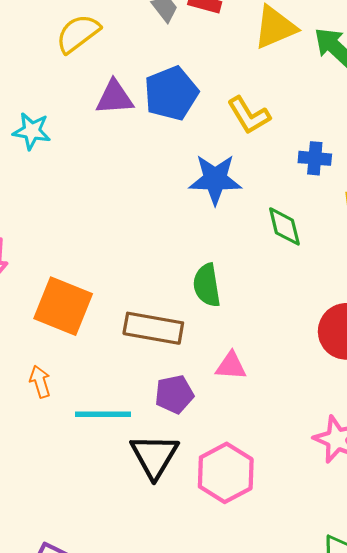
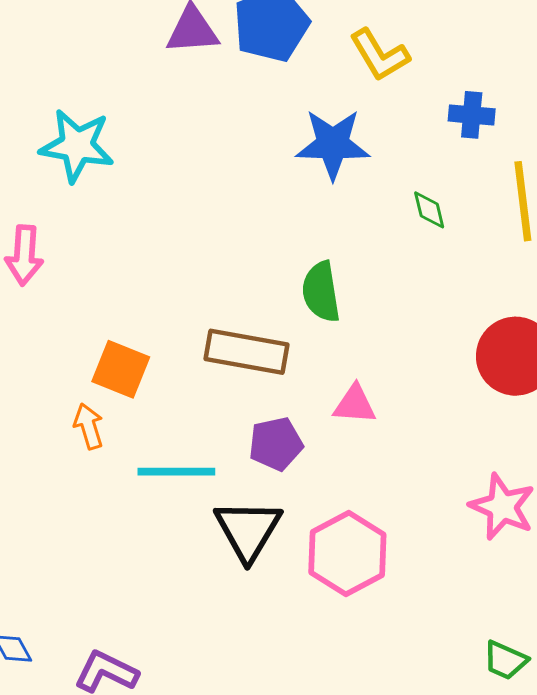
cyan star: (32, 131) -> (77, 146), moved, size x1.4
green diamond: (284, 226) -> (429, 210), size x0.7
orange square: (63, 306) -> (121, 369), moved, size x0.7

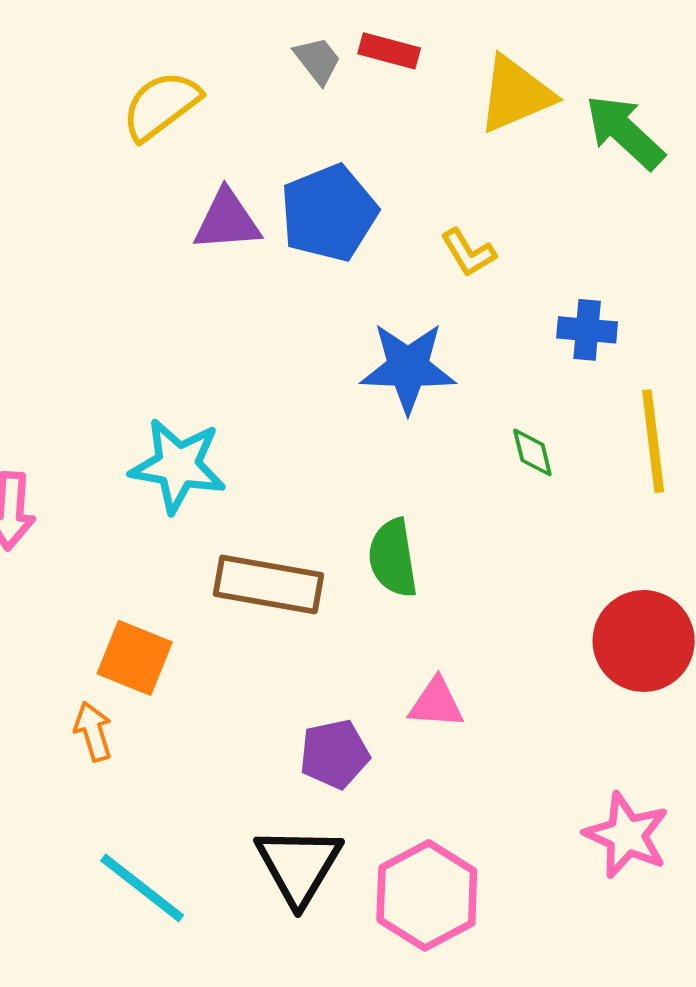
yellow L-shape: (380, 55) -> (468, 253), size x0.7
cyan star: (77, 146) -> (178, 466), moved
brown rectangle: (246, 352) -> (268, 584), moved
cyan line: (176, 472) -> (142, 888), moved, turned 38

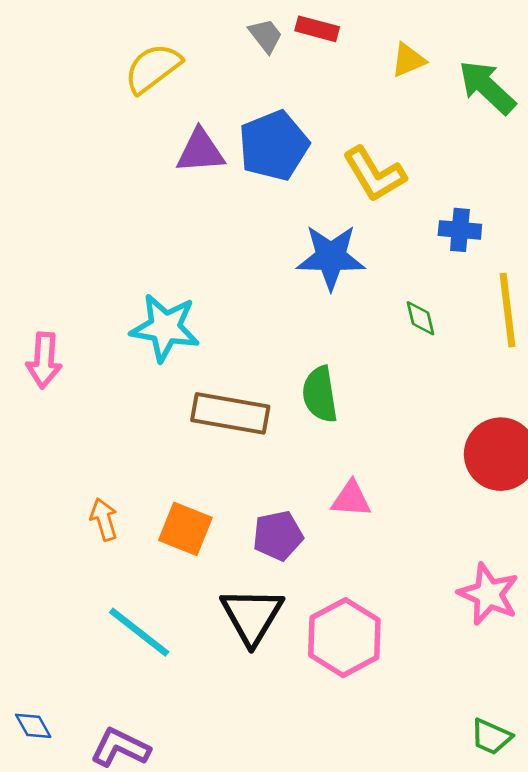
yellow triangle: (515, 94) -> (408, 60), size x0.6
yellow L-shape: (468, 253) -> (374, 174), size x1.6
orange square: (135, 658) -> (185, 529), moved

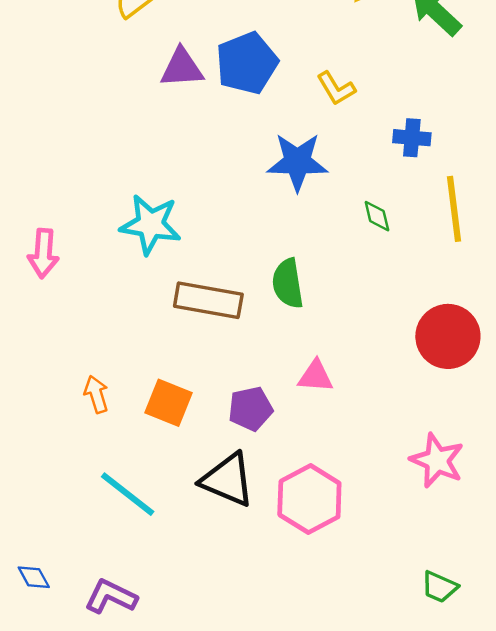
yellow L-shape: (374, 174) -> (336, 88), size x0.7
black triangle: (252, 616) -> (228, 480), turned -38

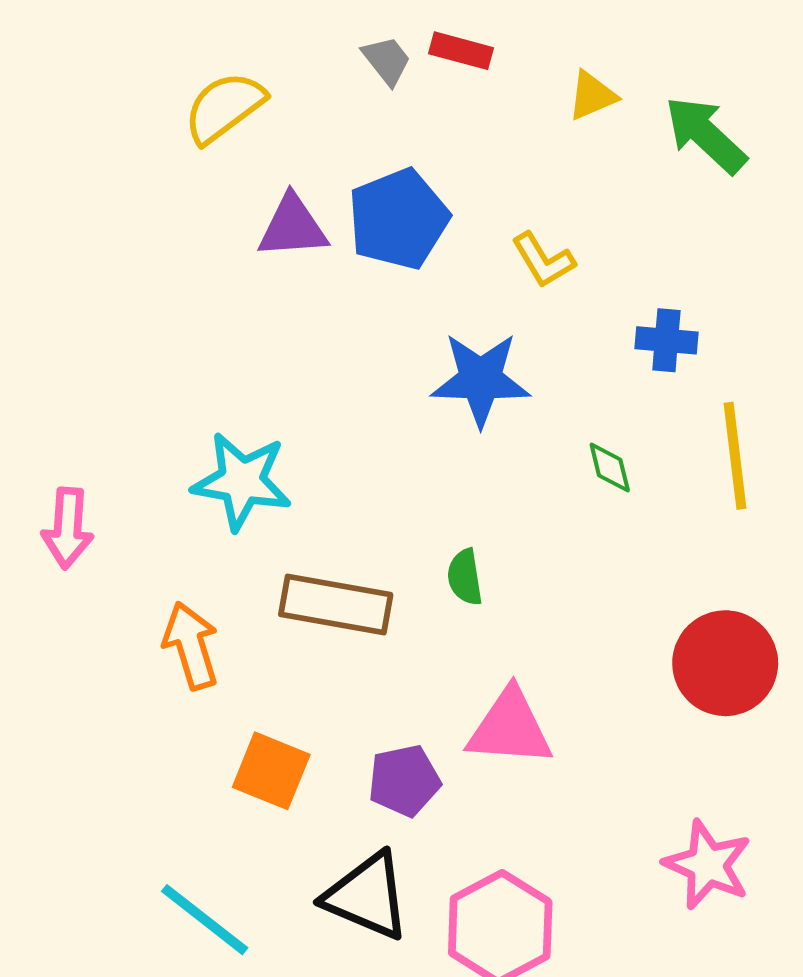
green semicircle: (288, 283) -> (465, 577), size x0.7
pink triangle: (315, 376) -> (510, 728), size x1.5
orange arrow: (96, 394) -> (191, 646), moved, size x1.4

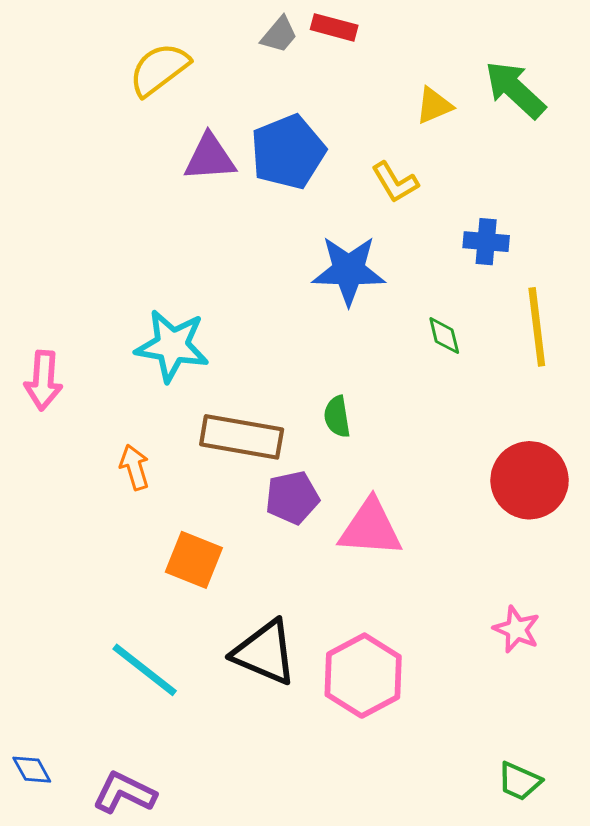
gray trapezoid: (387, 60) -> (279, 35), turned 78
yellow triangle: (592, 96) -> (434, 106), moved
orange arrow: (191, 646) -> (135, 467), size x0.7
purple pentagon: (404, 781) -> (292, 498), moved
pink star: (708, 865) -> (517, 629), size x0.7

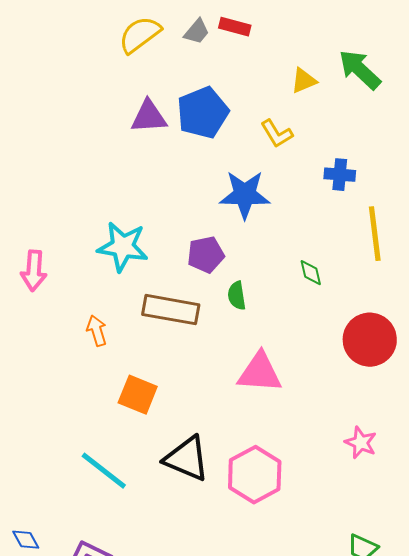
yellow semicircle: (159, 69) -> (140, 35), moved
green diamond: (444, 336) -> (311, 273), moved
purple pentagon: (292, 498) -> (206, 255), moved

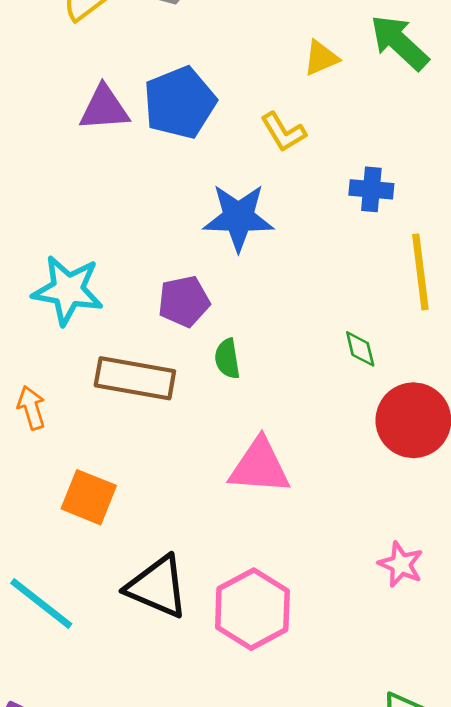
green diamond: (311, 273) -> (360, 349), moved

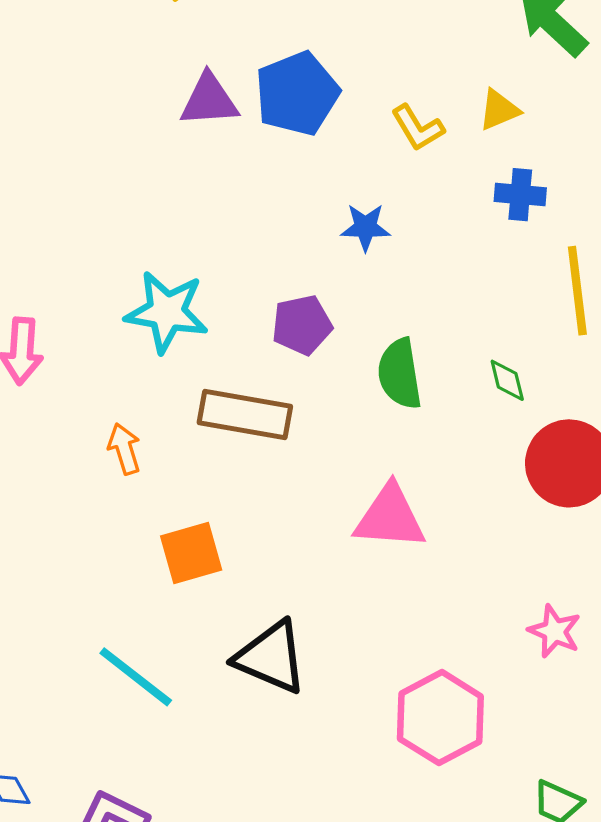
yellow triangle: (321, 58) -> (499, 110), moved
blue star: (238, 217) -> (365, 227), size x0.6
green semicircle: (227, 359) -> (400, 374), moved, size x1.5
orange square: (89, 497) -> (191, 553), turned -38
pink hexagon: (252, 609) -> (440, 718), moved

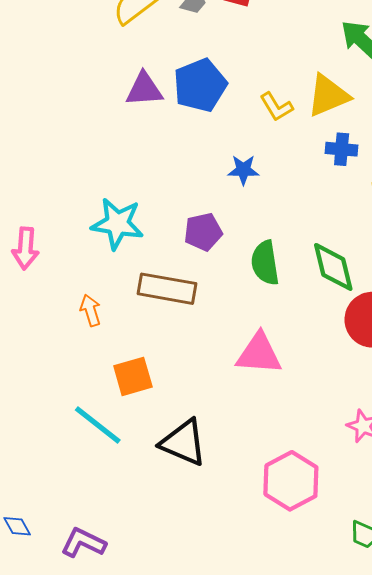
yellow triangle: (499, 110) -> (328, 96), size x1.6
green diamond: (507, 380) -> (333, 267), size x1.8
cyan line: (136, 677) -> (98, 425), moved

